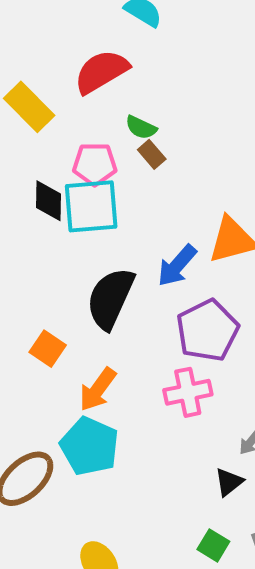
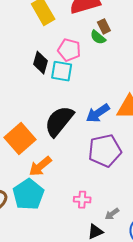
brown rectangle: (152, 154) -> (104, 26), moved
cyan square: (91, 206) -> (62, 71), size x0.7
orange square: (48, 349) -> (20, 138), size x1.6
pink cross: (188, 392) -> (82, 200), moved, size x0.7

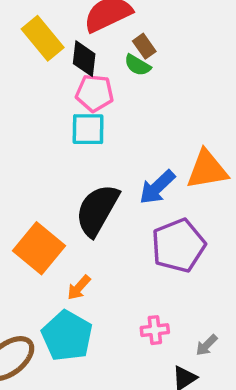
black diamond: (40, 63) -> (84, 59), moved
orange arrow: (40, 166) -> (79, 288), size x0.7

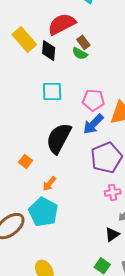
pink pentagon: (95, 93) -> (93, 100), moved
orange square: (39, 248) -> (26, 161), size x0.5
pink cross: (155, 330) -> (113, 192), moved

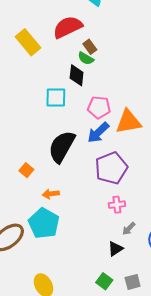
black diamond: (49, 51) -> (77, 75), moved
orange arrow: (49, 184) -> (51, 194), turned 42

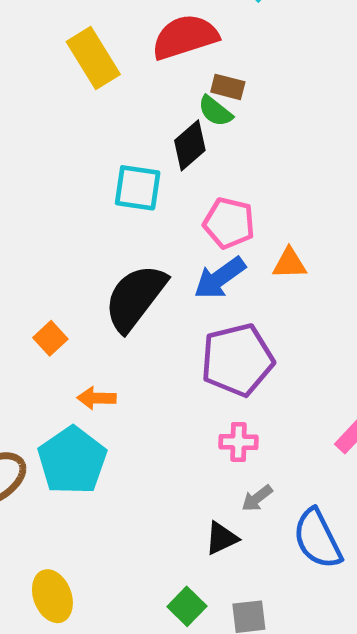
brown rectangle: (90, 47) -> (228, 87), turned -48
black diamond: (77, 75) -> (190, 145), turned 35
orange triangle: (128, 122) -> (289, 264), size x0.6

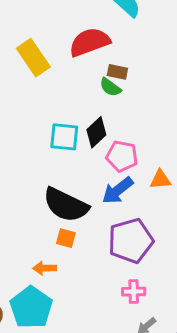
black diamond: (190, 145) -> (96, 132), moved
black semicircle: (135, 298) -> (66, 205), turned -99
orange square: (50, 338) -> (66, 238), moved, turned -30

